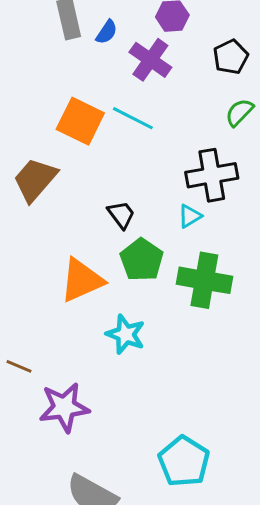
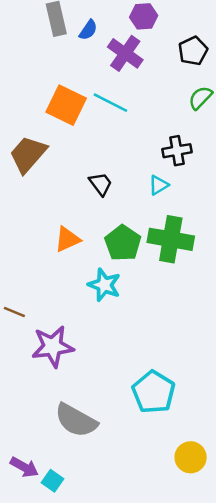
black cross: (212, 175) -> (177, 151), size x0.7
green pentagon: (142, 260) -> (123, 243), moved
orange triangle: (82, 280) -> (67, 239), size x0.7

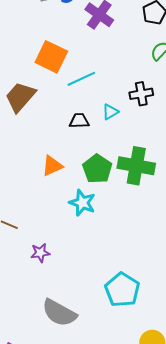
cyan line: (110, 103) -> (81, 79), moved, turned -52
black trapezoid: (101, 184) -> (79, 121), turned -55
cyan triangle: (158, 185) -> (110, 112), moved
purple star: (53, 346) -> (40, 253), size x0.6

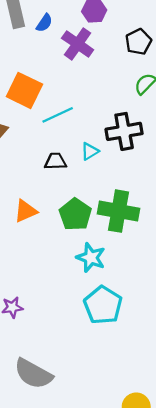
black cross: (141, 94) -> (124, 131), size x1.4
cyan star: (82, 203) -> (91, 258), moved
cyan pentagon: (122, 290) -> (103, 305), moved

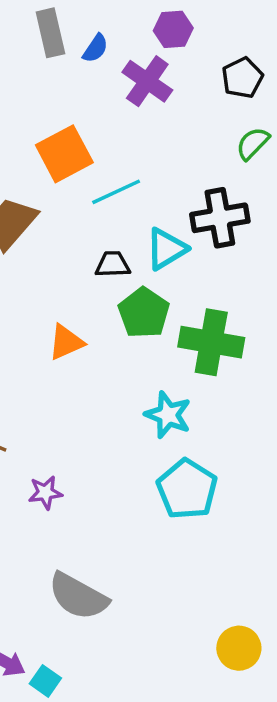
orange square: (24, 90) -> (64, 154), turned 36
cyan triangle: (90, 151) -> (166, 249), size x1.5
green pentagon: (75, 214) -> (144, 313), moved

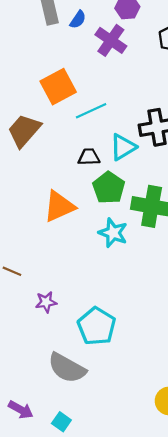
orange triangle: (66, 342) -> (59, 206), size x1.4
cyan star: (168, 415) -> (113, 233), moved
cyan pentagon: (187, 489) -> (97, 326), moved
cyan square: (45, 681) -> (61, 422), moved

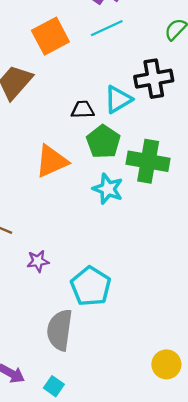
cyan line: (91, 111) -> (107, 28), moved
gray semicircle: (67, 368) -> (60, 330), turned 69

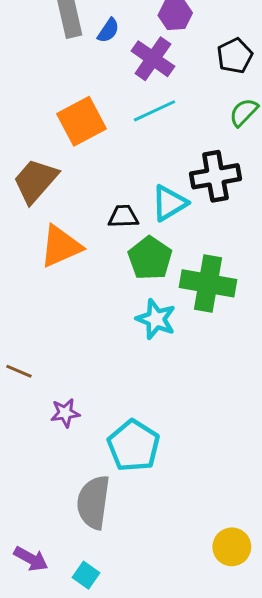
orange triangle: (52, 161) -> (61, 246), moved

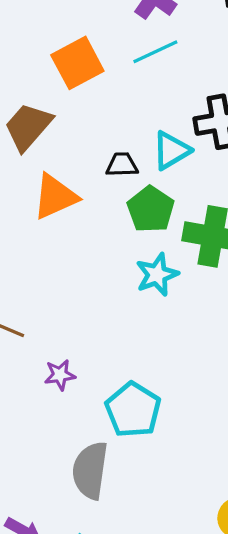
cyan star: (156, 319) -> (157, 275), turned 30

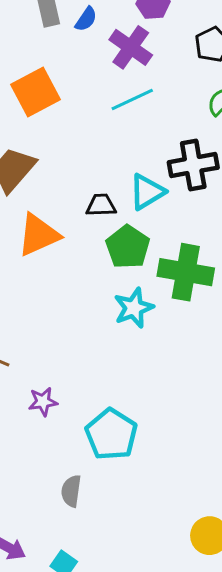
orange square: (77, 63) -> (35, 92), moved
gray semicircle: (90, 470) -> (71, 491), size x0.6

